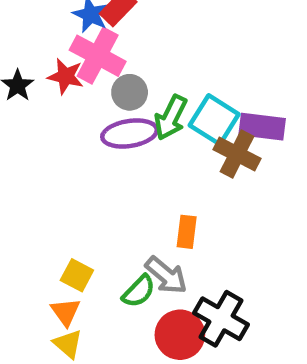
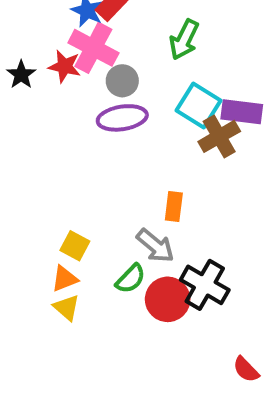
green arrow: (171, 117) -> (184, 40), moved
brown cross: (237, 154) -> (219, 136), turned 33
green semicircle: (139, 291) -> (131, 279), moved
orange triangle: (66, 312) -> (65, 279), turned 44

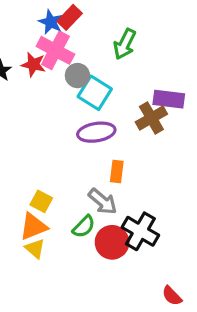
cyan square: (199, 106) -> (95, 93), moved
purple ellipse: (122, 118) -> (96, 132), moved
orange triangle: (65, 279) -> (33, 227), size x1.4

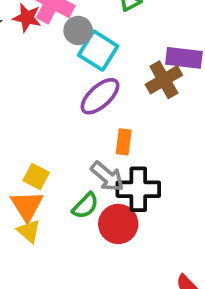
purple ellipse: (96, 132) -> (100, 96), turned -33
orange triangle: (33, 227) -> (27, 206), turned -40
black cross: (140, 231) -> (138, 189), moved, turned -30

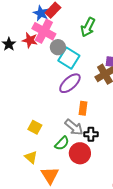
black cross: (138, 189) -> (91, 134), size x0.6
orange triangle: (27, 206) -> (50, 175), moved

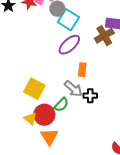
yellow square: (35, 127) -> (34, 89), size x1.5
red circle: (80, 153) -> (44, 115), moved

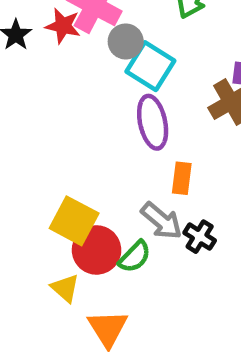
purple ellipse: (69, 45) -> (153, 122), turned -60
black cross: (90, 96) -> (200, 237), turned 32
red circle: (44, 115) -> (97, 250), moved

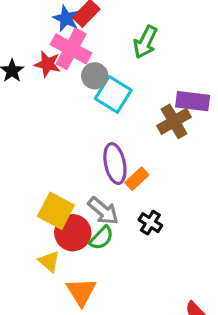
purple ellipse: (153, 122) -> (115, 164), moved
orange rectangle: (182, 178) -> (137, 179), turned 40
gray arrow: (162, 221) -> (103, 211), moved

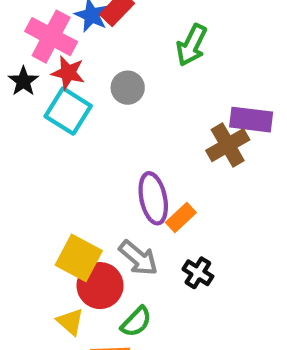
pink cross: (71, 49) -> (51, 37), moved
cyan square: (113, 94) -> (68, 111), moved
green semicircle: (101, 238) -> (136, 322), moved

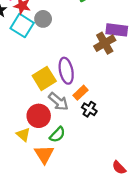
gray circle: (128, 88) -> (43, 19), moved
orange rectangle: (181, 217) -> (80, 93), moved
yellow square: (79, 258) -> (44, 78), moved, turned 30

